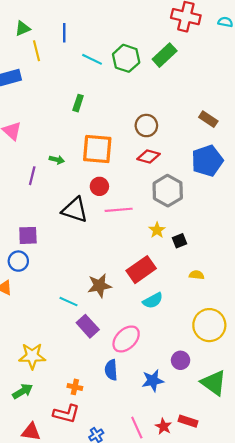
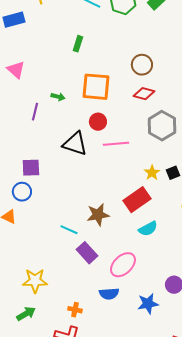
yellow star: (157, 230) -> (152, 173), moved
blue semicircle: (111, 370) -> (109, 294), turned -90

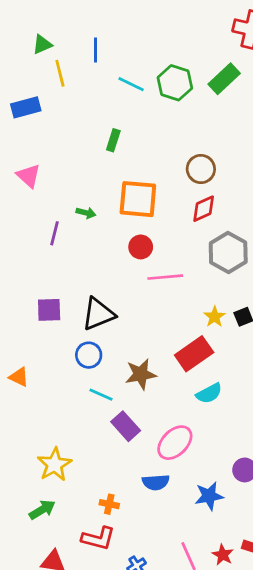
red diamond: (144, 94) -> (204, 209), turned -40
black triangle: (75, 144) -> (98, 314), moved, turned -40
blue circle: (22, 192) -> (89, 355), moved
yellow star: (35, 281) -> (54, 464), turned -30

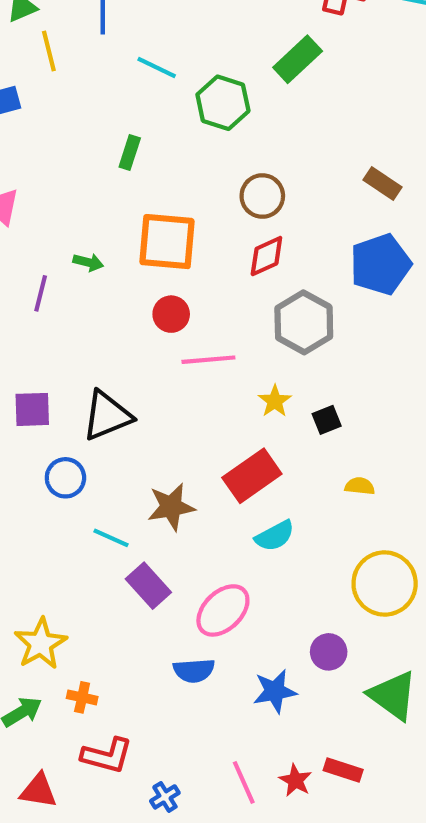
green hexagon: (175, 83) -> (223, 103), moved
yellow star: (215, 317) -> (275, 401), moved
blue circle: (89, 355) -> (65, 478), moved
orange cross: (109, 504) -> (82, 697), moved

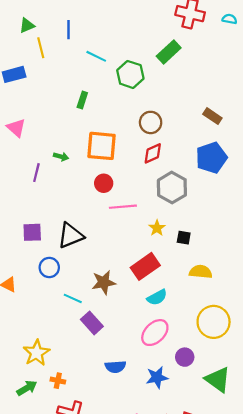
black square: (327, 420) -> (184, 238), turned 32
yellow semicircle: (360, 486) -> (201, 272), size x1.5
pink ellipse: (223, 610) -> (155, 333), moved

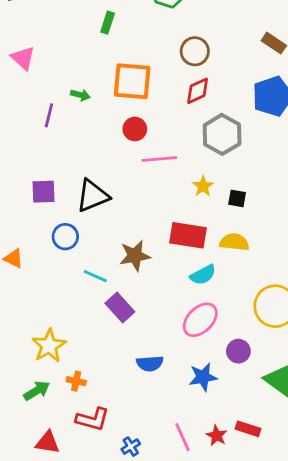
red rectangle: (145, 266) -> (188, 235), turned 44
yellow semicircle: (201, 272) -> (234, 242), moved

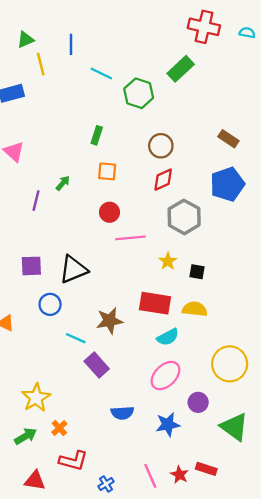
green rectangle: (108, 23) -> (97, 135), moved
orange square: (132, 81) -> (107, 171), size x0.6
green arrow: (80, 95) -> (63, 183), turned -63
orange cross: (76, 381) -> (59, 428), turned 35

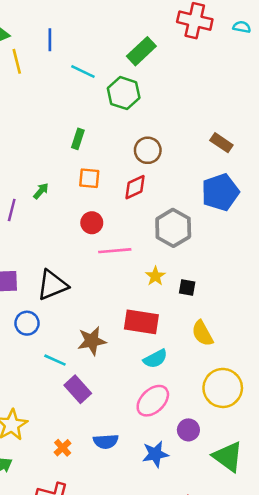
green rectangle: (181, 69) -> (141, 51), moved
red diamond: (163, 180) -> (135, 187), moved
yellow semicircle: (195, 309) -> (202, 333), moved, turned -125
orange cross: (59, 428) -> (63, 448), moved

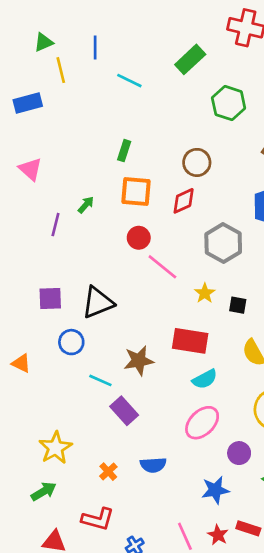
green hexagon: (124, 93) -> (229, 103), moved
orange square: (89, 178) -> (136, 192), size x1.4
pink line: (115, 251) -> (162, 267), turned 44
blue star: (155, 454) -> (215, 490), moved

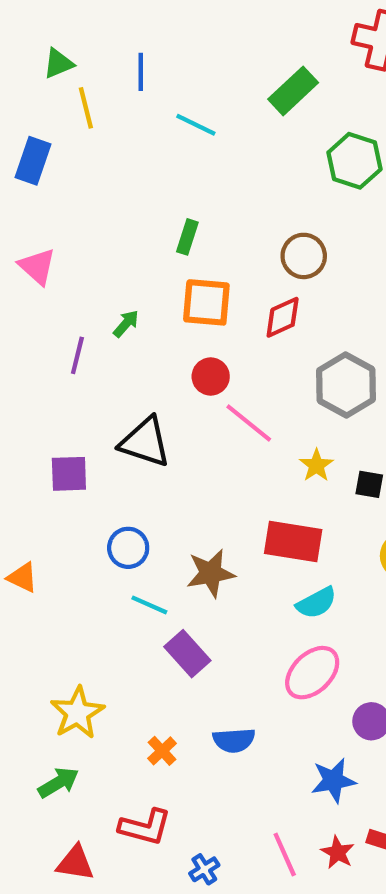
blue rectangle: (28, 103) -> (33, 161), turned -56
black triangle: (98, 302) -> (145, 442), moved, turned 40
blue circle: (71, 342) -> (128, 548), moved

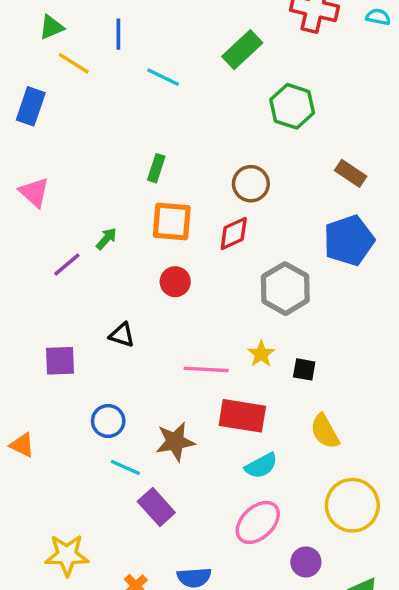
yellow line: (86, 108) -> (74, 63), turned -44
purple line: (77, 355) -> (67, 265), turned 36
pink line: (249, 423) -> (206, 369), moved, turned -36
black triangle: (145, 442) -> (122, 335), size x0.6
yellow star: (77, 713) -> (67, 555), turned 30

